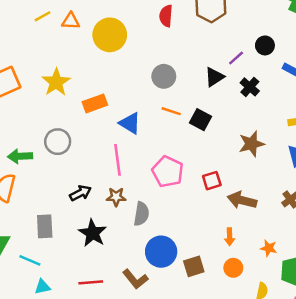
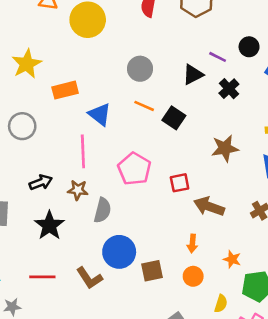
purple line: (236, 58) -> (218, 57), turned 63

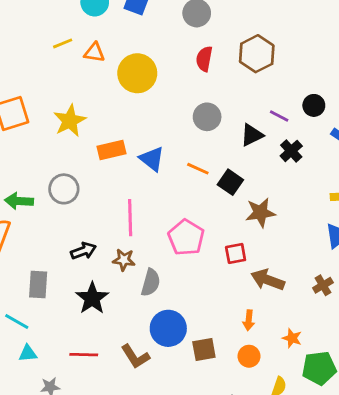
gray circle: (140, 69) -> (207, 117), moved
blue triangle: (100, 114) -> (152, 159), moved
brown star: (225, 148) -> (260, 213), moved

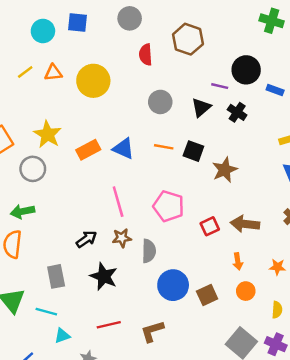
black circle: (314, 105) -> (246, 70), size x1.5
gray circle: (64, 189) -> (33, 169), moved
red square: (236, 253) -> (210, 226), moved
brown L-shape: (135, 356) -> (152, 331), moved, turned 120

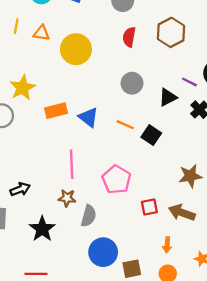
yellow line: (25, 72) -> (16, 26), turned -56
brown star: (225, 170) -> (190, 176), moved
black arrow: (86, 239) -> (20, 189), moved

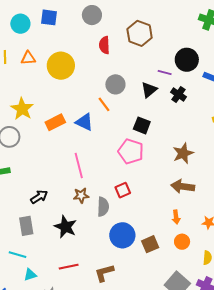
orange line: (125, 125) -> (104, 104), moved, turned 42
pink pentagon: (116, 180) -> (131, 151), moved
red square: (149, 207) -> (123, 190), moved

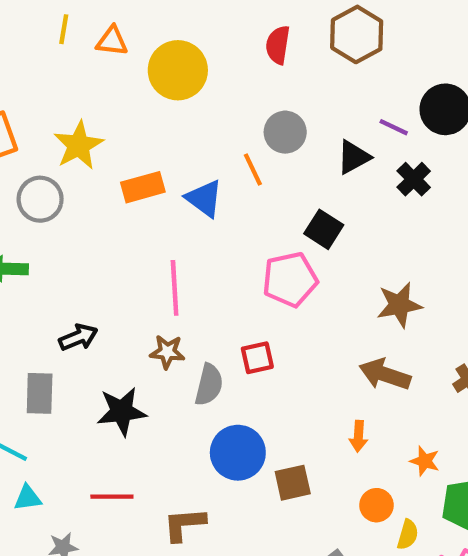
pink pentagon: (131, 151) -> (290, 279), turned 30
black star: (65, 227) -> (122, 411), turned 30
orange circle: (182, 242) -> (376, 505), moved

